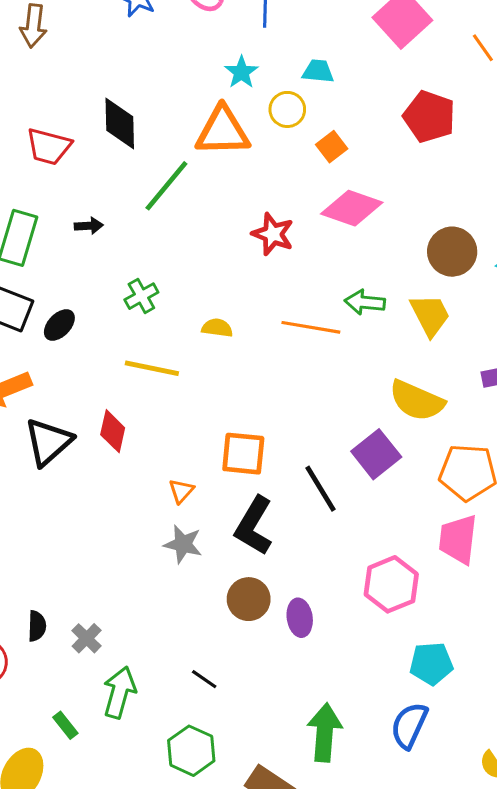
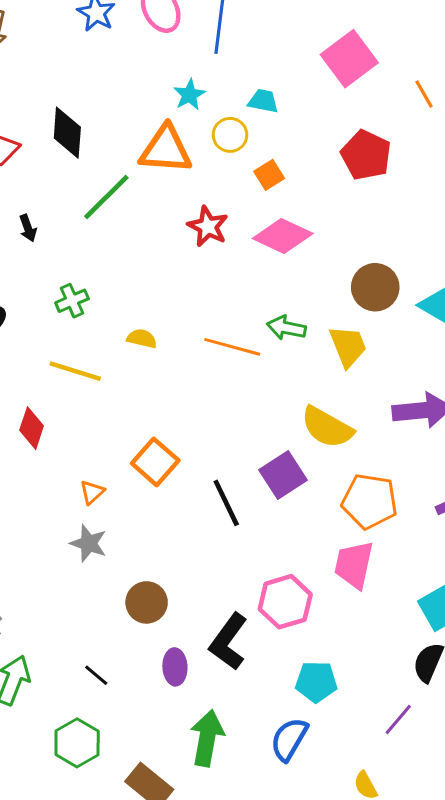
black arrow: (89, 226) -> (28, 228), turned 68
red star: (273, 234) -> (208, 226), moved
orange square: (243, 454) -> (155, 462), turned 30
black L-shape: (254, 526) -> (228, 642), moved
purple ellipse: (300, 618) -> (175, 667), moved

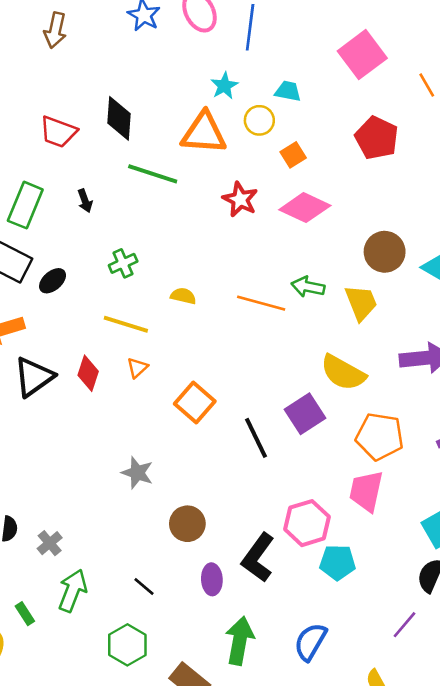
green line: (106, 197) -> (153, 174), turned 63
orange triangle: (92, 492) -> (137, 368), moved
cyan pentagon: (316, 682) -> (337, 562), moved

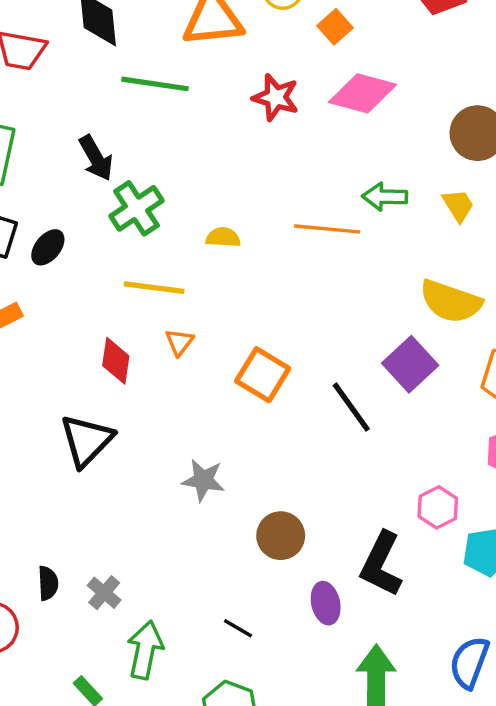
black arrow: (85, 201) -> (96, 158), moved, size x1.5
green cross: (123, 263) -> (136, 208), size x1.4
yellow trapezoid: (361, 303) -> (458, 205), size x0.7
black triangle: (34, 377) -> (87, 440), moved
pink hexagon: (307, 523) -> (438, 507), size x0.7

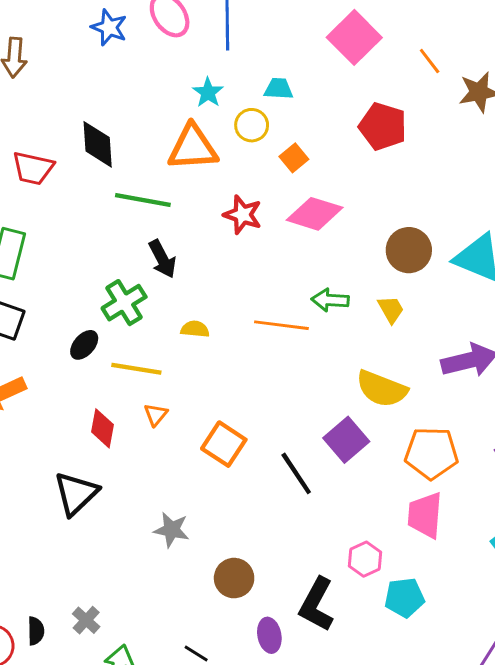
black arrow: (96, 158) -> (162, 259), moved
black ellipse: (48, 247) -> (84, 345), moved
black semicircle: (48, 583) -> (36, 631), moved

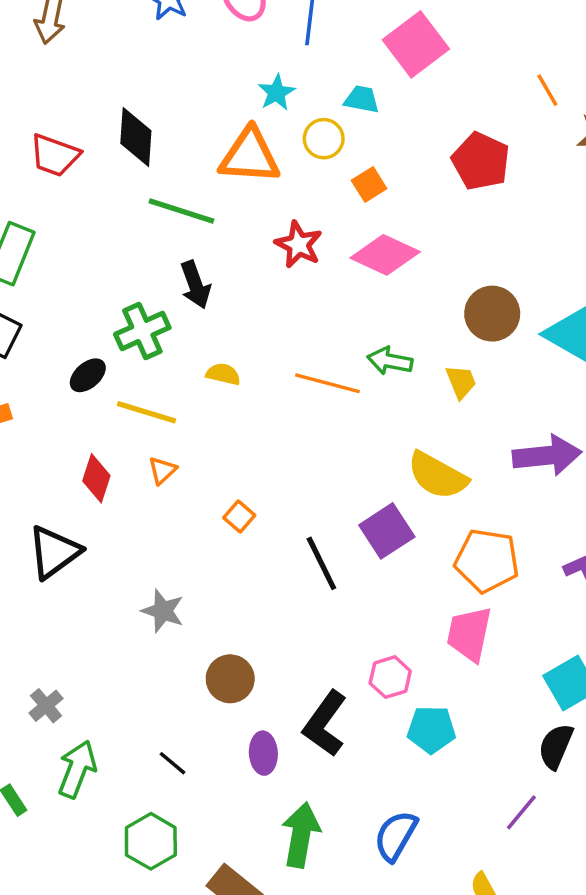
pink square: (354, 37) -> (416, 44), moved
orange square: (224, 444) -> (239, 517), size x0.6

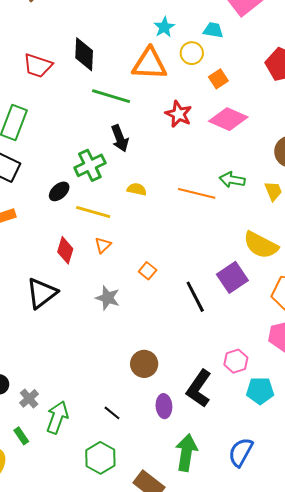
gray star: (163, 611) -> (108, 298), moved
gray cross: (46, 706) -> (29, 398), moved

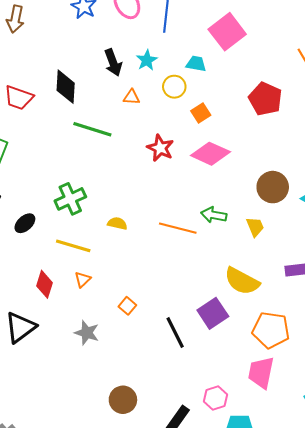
orange triangle: (149, 64) -> (131, 97), size x0.5
black arrow: (120, 138) -> (113, 63), moved
black ellipse: (59, 191) -> (25, 223), moved

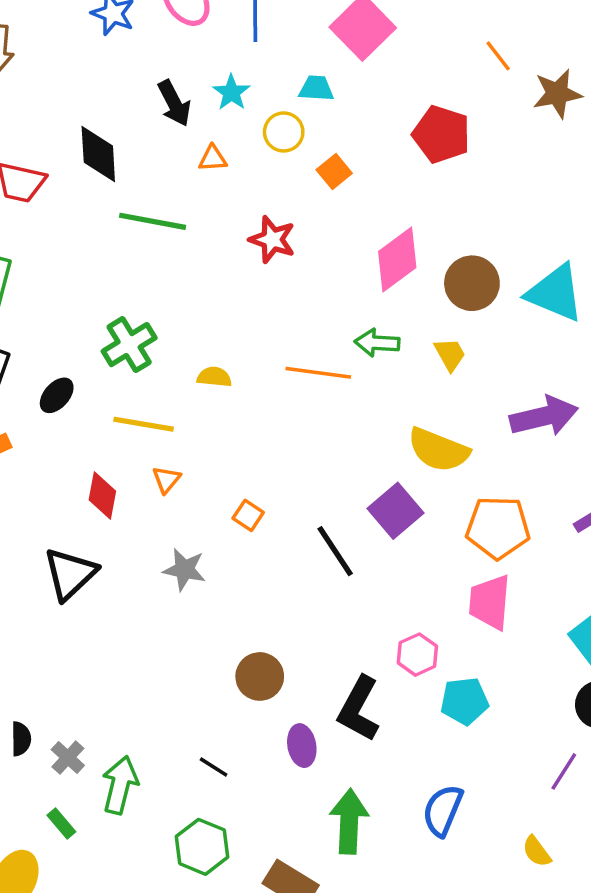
pink diamond: (210, 154) -> (397, 259), moved, turned -54

